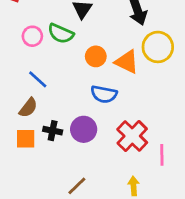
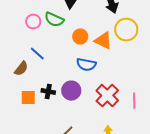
brown semicircle: (28, 108) -> (21, 69), moved
pink line: (162, 155) -> (134, 101), moved

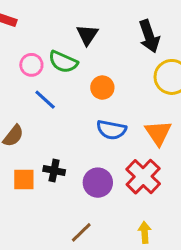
orange triangle: (103, 41) -> (158, 133), moved, turned 30
blue line: (37, 54) -> (45, 100), moved
purple circle: (71, 91) -> (98, 183), moved

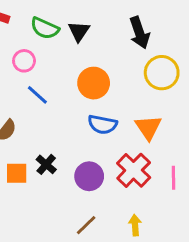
green semicircle: (63, 62) -> (45, 28), moved
orange circle: (102, 88) -> (94, 83), size x1.4
black cross: (54, 171) -> (46, 164), turned 30
brown line: (81, 232) -> (86, 225), moved

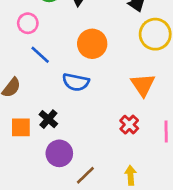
blue semicircle: (102, 124) -> (76, 82), moved
red cross: (134, 170) -> (129, 125), size x0.6
purple circle: (89, 176) -> (59, 153), moved

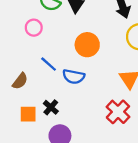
blue line: (40, 55) -> (49, 64), moved
red cross: (129, 125) -> (118, 112), size x1.5

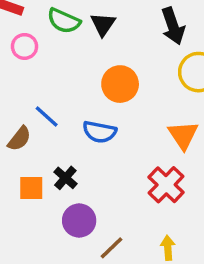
pink circle: (34, 28) -> (24, 46), moved
blue line: (49, 64) -> (47, 116), moved

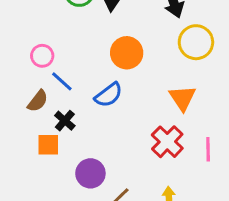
pink circle: (24, 46) -> (42, 56), moved
blue semicircle: (100, 132) -> (109, 95), turned -48
black cross: (65, 178) -> (65, 121), moved

